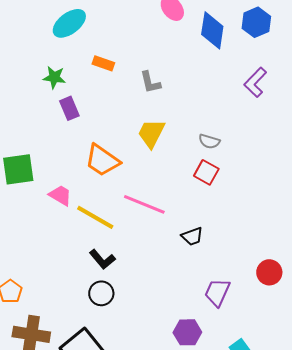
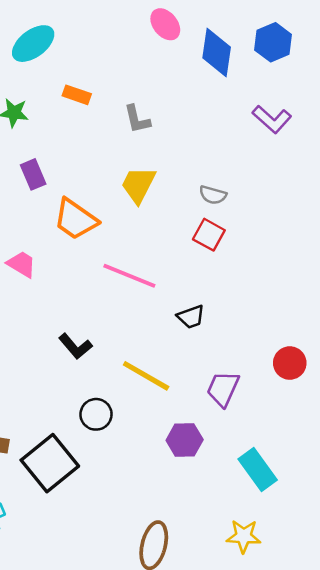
purple L-shape: (255, 82) -> (272, 119), turned -92
purple rectangle: (69, 108) -> (33, 174), moved
yellow line: (95, 217) -> (146, 376), moved
black circle: (101, 293) -> (96, 414), moved

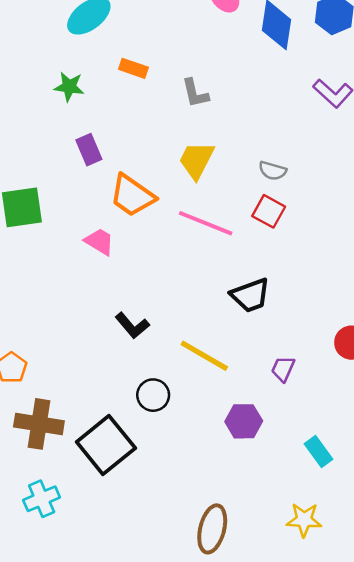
pink trapezoid: (22, 264) -> (99, 242), moved
pink line: (129, 276) -> (206, 223), moved
black trapezoid: (191, 317) -> (250, 295), size x1.4
purple trapezoid: (223, 389) -> (283, 369), size x0.7
cyan rectangle: (258, 470) -> (319, 452), size x0.7

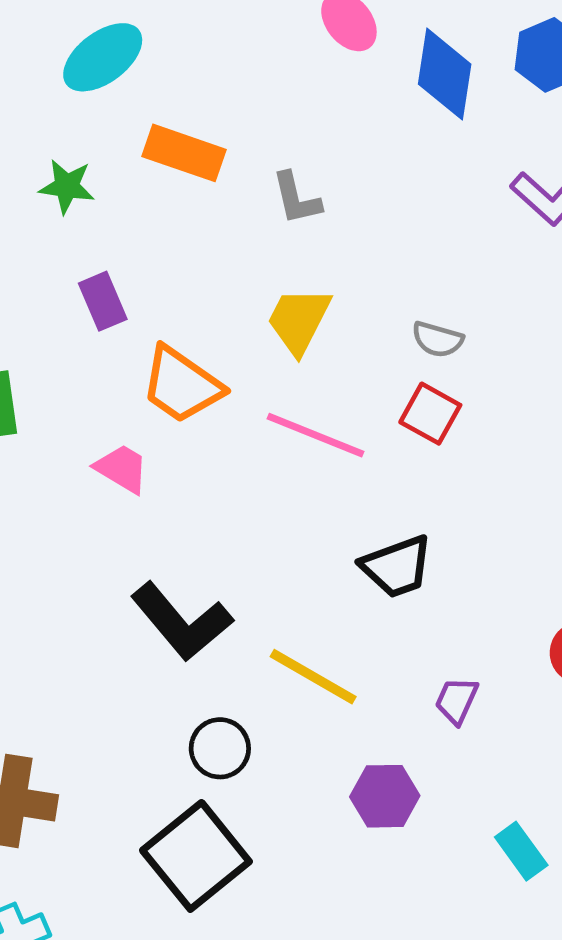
orange rectangle: (133, 68) -> (184, 153), size x1.5
black L-shape: (132, 326) -> (182, 622), size x1.6
black square: (106, 445) -> (196, 856), moved

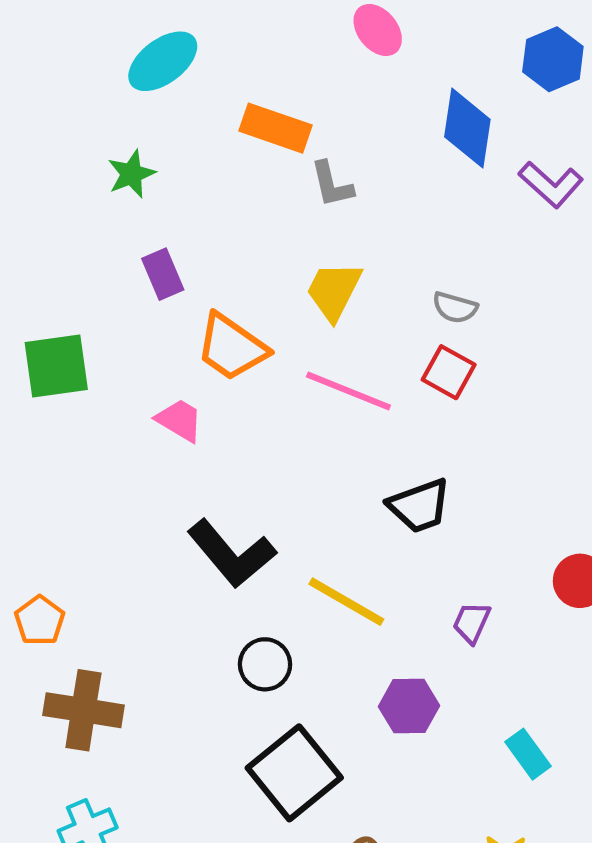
blue diamond: (445, 74) -> (467, 128), moved
orange rectangle: (184, 153) -> (275, 128), moved
green star: (67, 186) -> (131, 174), turned -30
black square: (196, 856) -> (294, 773), moved

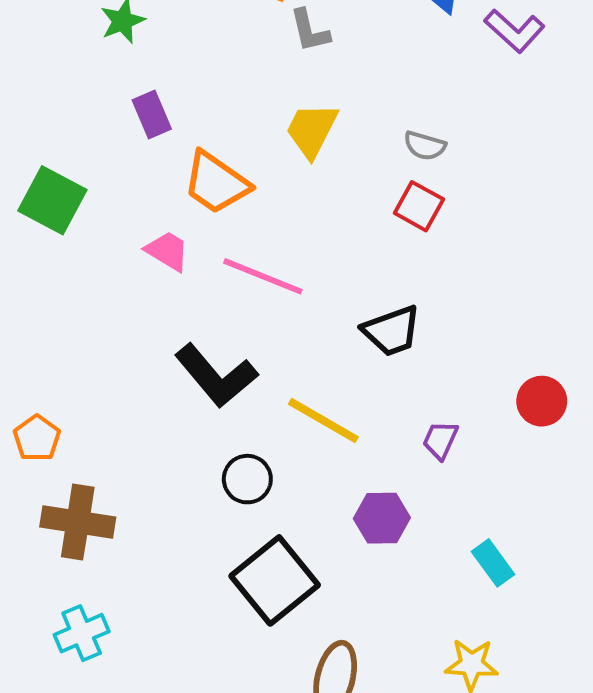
green square: (56, 366) -> (52, 200), turned 36
pink line: (348, 391) -> (263, 276), moved

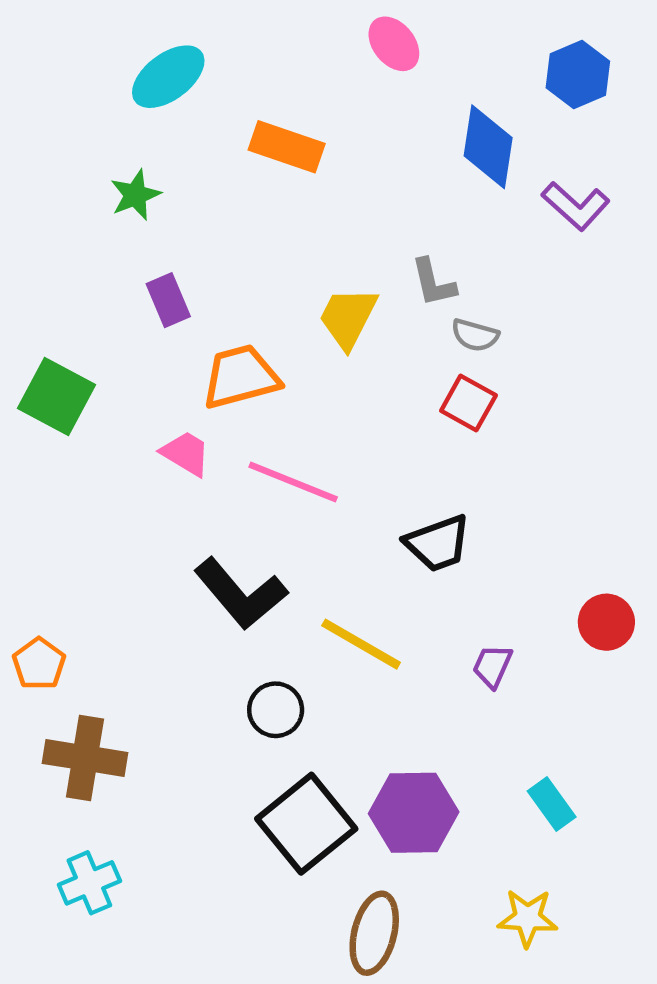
gray L-shape: (310, 31) -> (433, 283), moved
orange trapezoid: (216, 183) -> (241, 377), turned 130
purple hexagon: (382, 518) -> (414, 813), moved, size x1.4

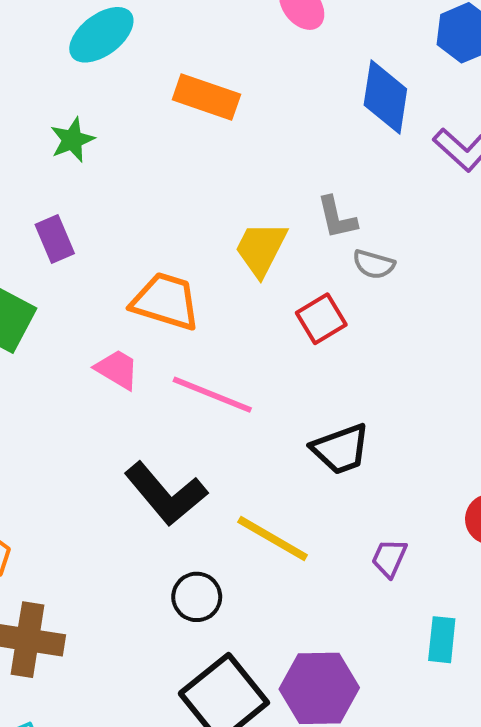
purple rectangle: (168, 300) -> (55, 239), moved
orange trapezoid: (241, 377) -> (166, 301), turned 32
red square: (468, 403) -> (321, 319), moved, turned 30
cyan rectangle: (552, 804) -> (442, 640), moved, turned 42

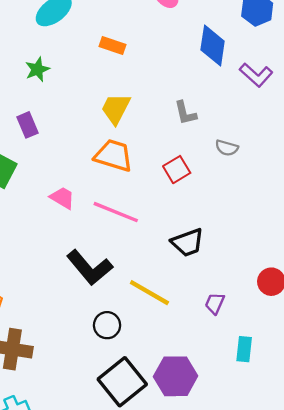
orange rectangle: (206, 97) -> (112, 46), size x0.7
yellow trapezoid: (261, 249) -> (116, 109), moved
gray semicircle: (374, 264) -> (227, 148), moved
orange trapezoid: (166, 301) -> (114, 155), moved

